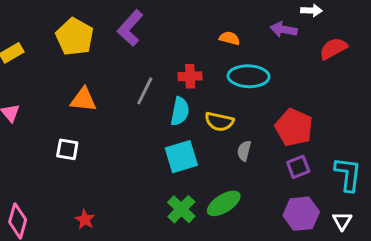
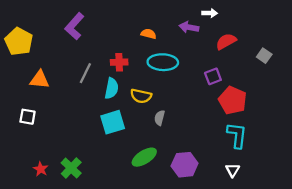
yellow pentagon: (75, 37) -> (19, 41), moved
red pentagon: (294, 127) -> (233, 100), moved
purple square: (298, 167) -> (213, 76), moved
green cross: (181, 209) -> (71, 168), moved
purple hexagon: (301, 214) -> (185, 165), moved

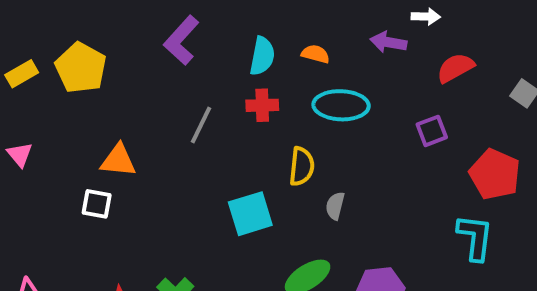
orange triangle: (40, 80) -> (118, 160), moved
cyan semicircle: (112, 88) -> (262, 56), moved
yellow semicircle: (141, 96) -> (302, 166), turned -96
red pentagon: (233, 100) -> (495, 174), moved

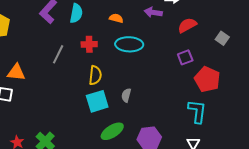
cyan semicircle: (262, 56) -> (76, 13), moved
purple square: (432, 131) -> (185, 57), moved
yellow semicircle: (302, 166) -> (95, 75), moved
cyan square: (250, 214) -> (97, 101), moved

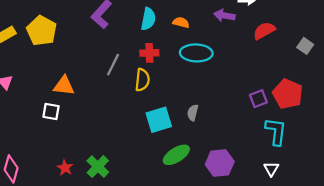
cyan semicircle: (76, 13) -> (148, 19), moved
purple square: (185, 57) -> (258, 99), moved
yellow semicircle: (95, 75) -> (142, 80), moved

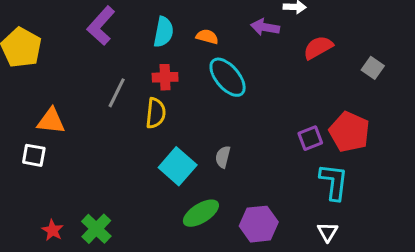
cyan ellipse: (196, 53) -> (228, 77), turned 48
cyan square: (159, 120) -> (178, 166), turned -32

